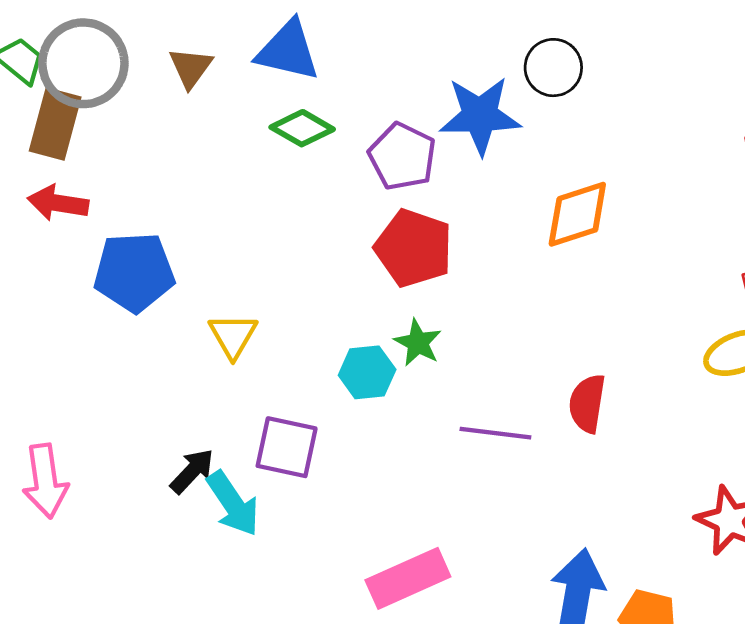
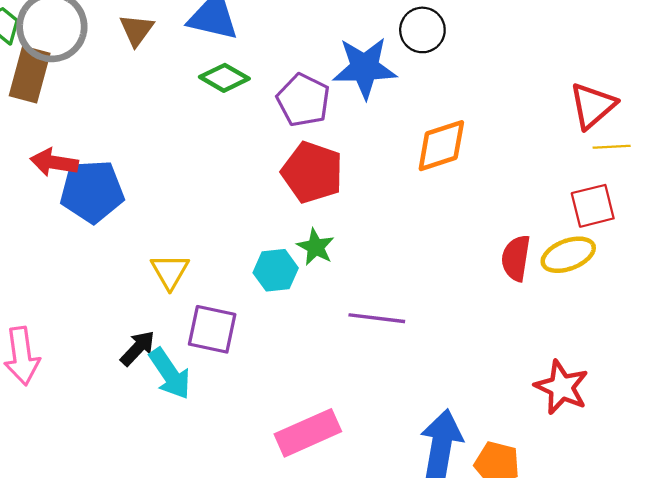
red arrow: (58, 203) -> (54, 162), moved
yellow triangle: (233, 336) -> (170, 271), moved
red semicircle: (587, 403) -> (516, 258), moved

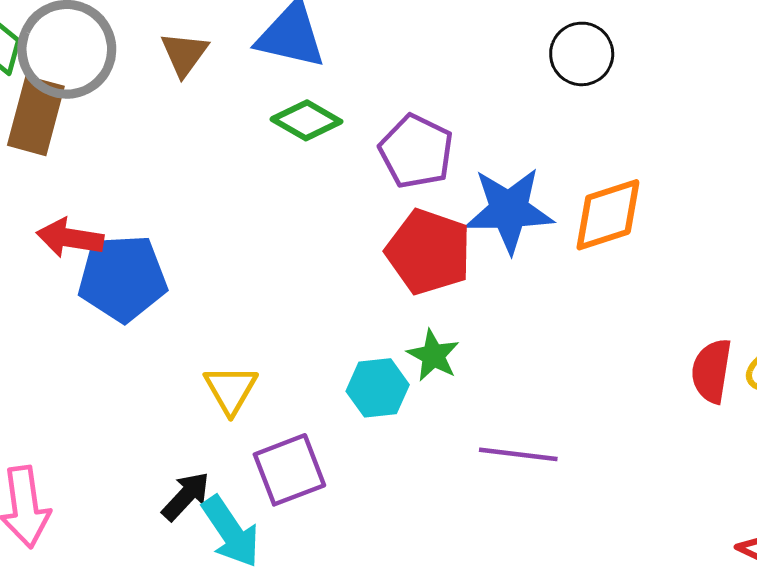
blue star: (365, 68) -> (509, 210), moved
purple square: (212, 329) -> (289, 470), turned -33

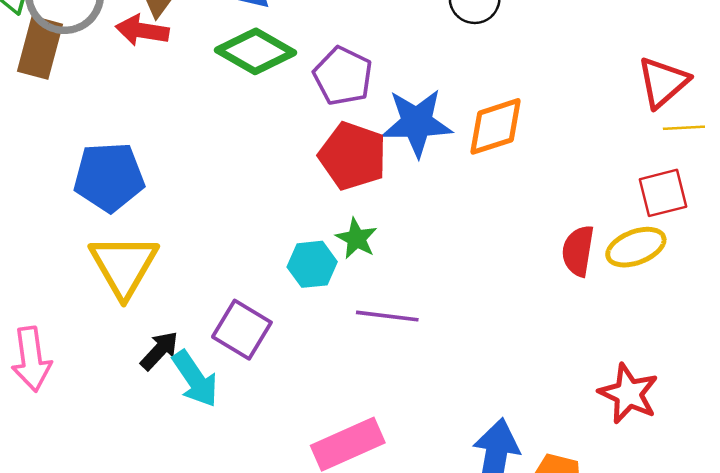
green diamond: (306, 120) -> (255, 51), size x1.4
red arrow: (70, 238) -> (142, 30), moved
yellow triangle: (231, 389) -> (124, 266), moved, size x1.6
purple line: (518, 454) -> (387, 316), moved
purple square: (289, 470) -> (242, 330), turned -38

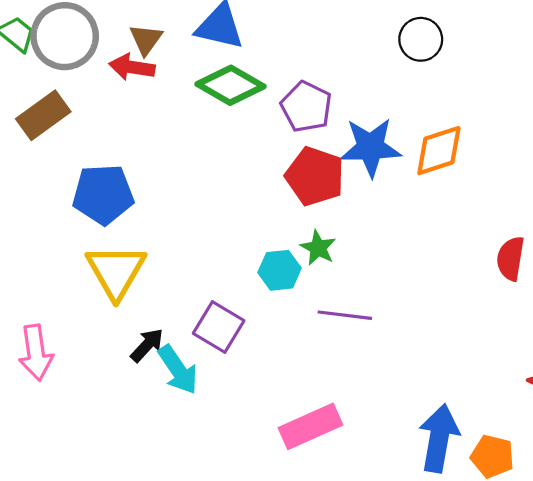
brown rectangle: (40, 48) -> (43, 115), moved, turned 39

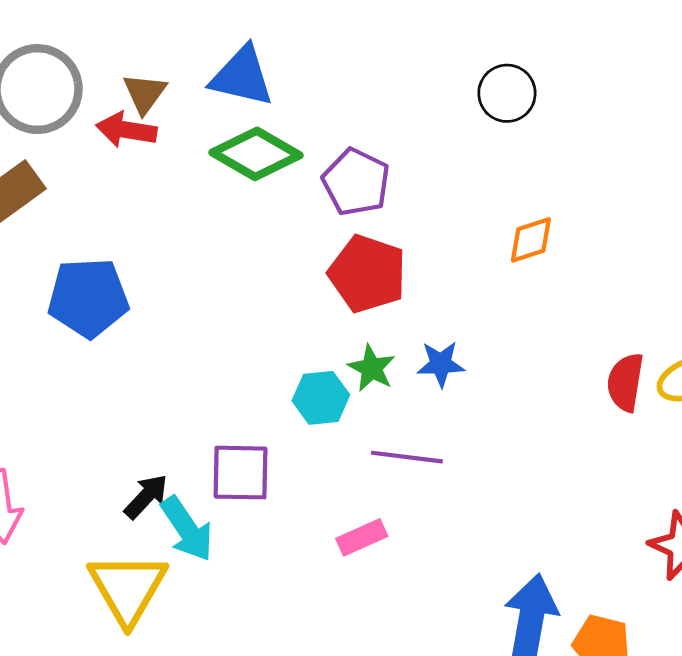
blue star: (370, 147) -> (441, 364), moved, size x0.6
orange diamond: (439, 151) -> (531, 240), size x0.7
yellow triangle: (116, 271) -> (128, 588), moved
purple square: (219, 327) -> (241, 473), turned -30
pink rectangle: (311, 426) -> (362, 537), moved, size x0.6

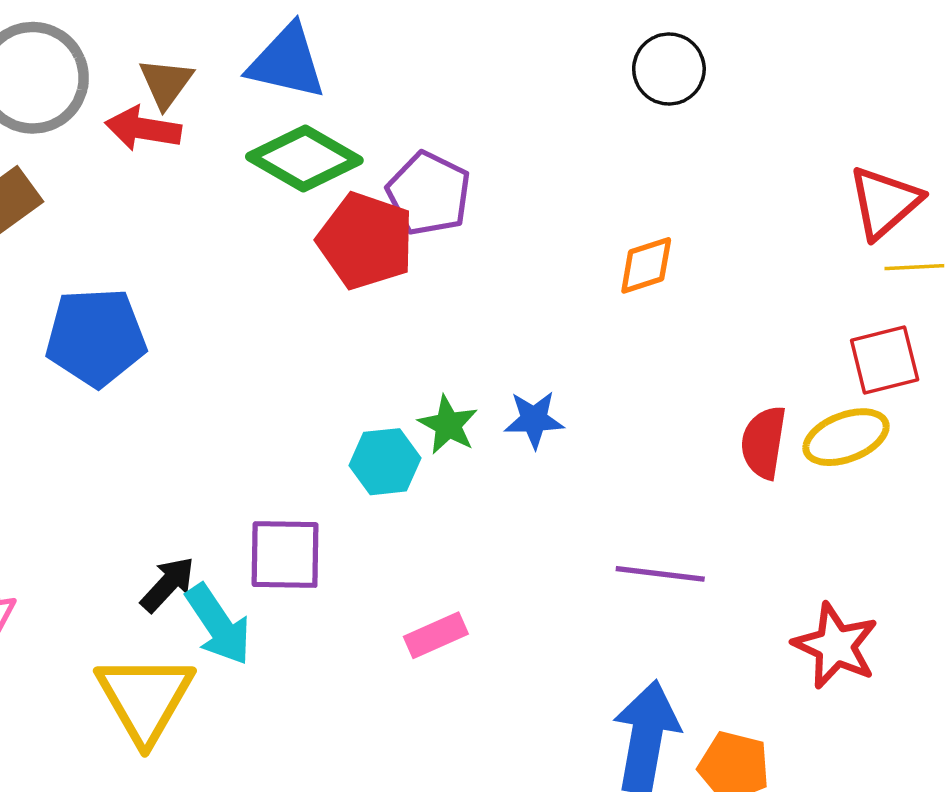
black circle: (507, 93) -> (669, 69), moved
red pentagon: (367, 274) -> (366, 241), moved
purple line: (407, 457) -> (660, 574), moved

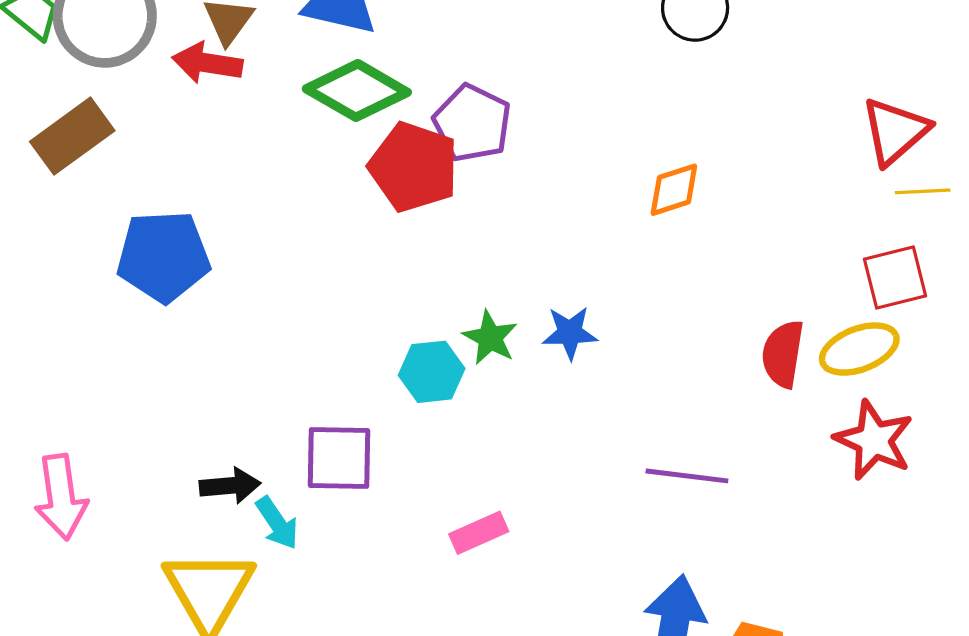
black arrow: (168, 584) -> (230, 486), turned 42
cyan arrow: (218, 625) -> (277, 523), size x0.7
red star: (835, 646) -> (874, 440), moved

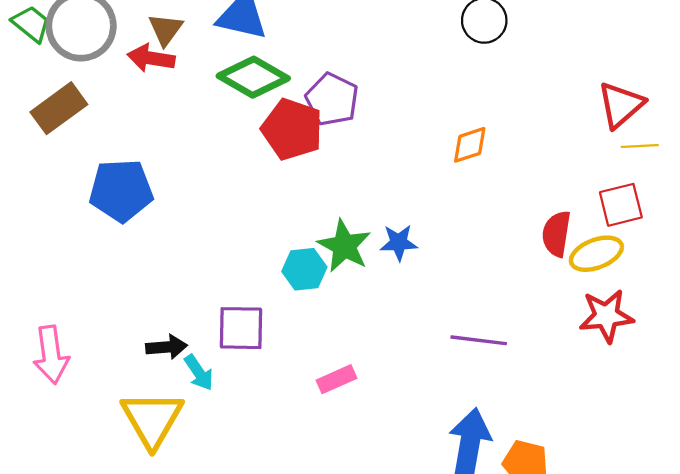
green star: (490, 338) -> (344, 246), size x1.4
red semicircle: (783, 354) -> (556, 234), moved
red star: (874, 440) -> (606, 316), turned -30

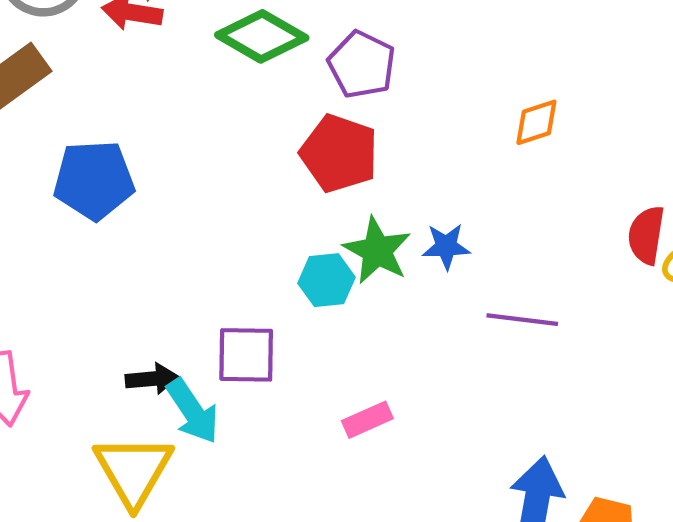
red pentagon: (292, 129) -> (339, 153), moved
purple line: (479, 340) -> (522, 320), moved
cyan arrow: (199, 373) -> (193, 411), size x1.4

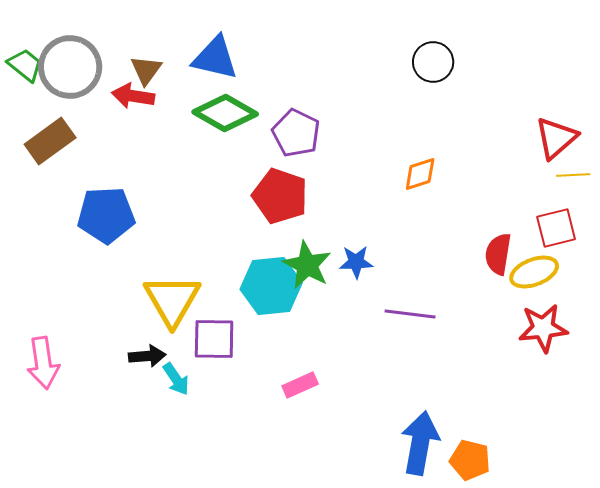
cyan hexagon: (326, 280) -> (271, 286), size x1.5
cyan arrow: (193, 411) -> (176, 379), size x0.7
yellow triangle: (133, 470) -> (172, 300), moved

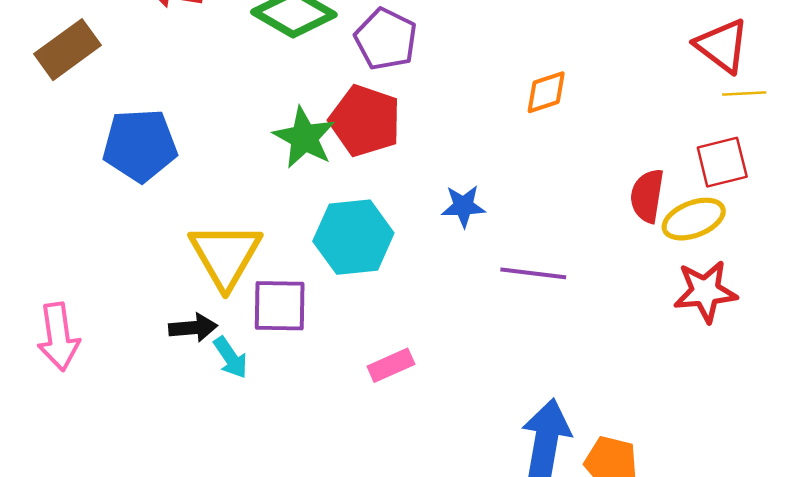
red triangle: (556, 138) -> (722, 46), turned -42
green star: (307, 265) -> (304, 138), moved

